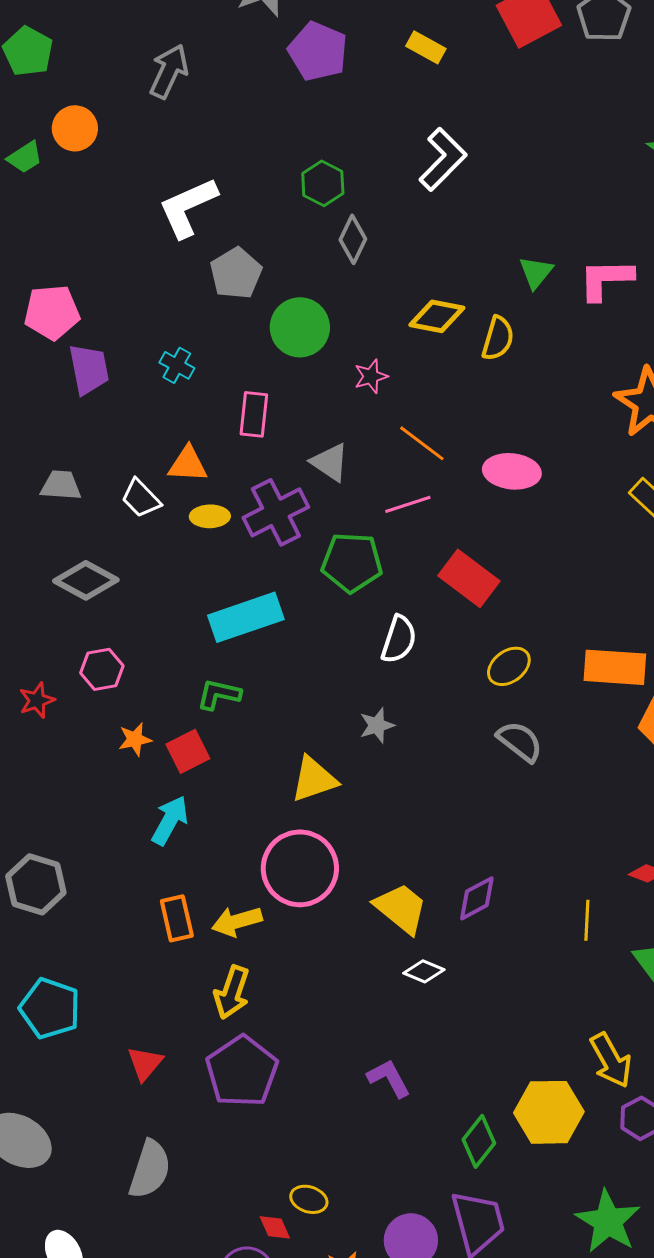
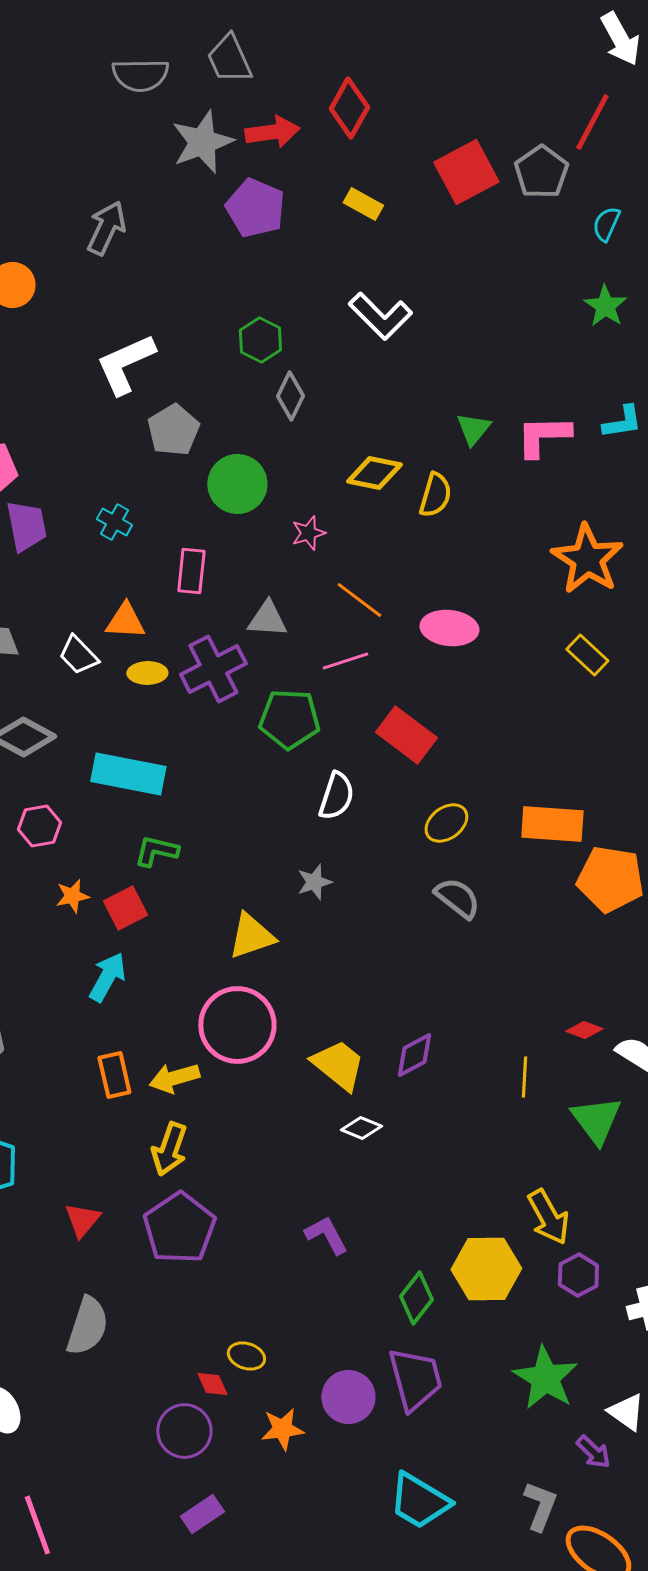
white L-shape: (443, 159) -> (380, 316), turned 90
gray triangle: (330, 462) -> (267, 619), turned -30
cyan rectangle: (246, 617) -> (128, 774), moved, turned 30

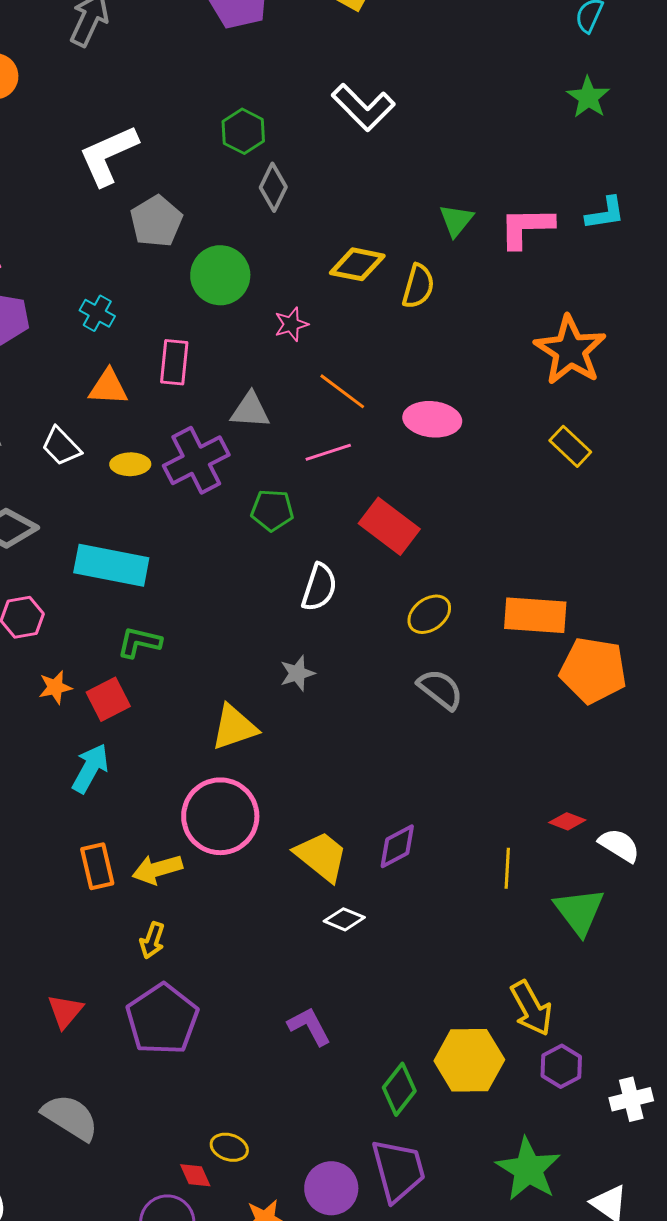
orange triangle: (125, 621) -> (108, 387), moved
green pentagon: (289, 719) -> (272, 510), size x0.7
yellow arrow: (169, 1149) -> (152, 940), size x0.7
gray semicircle: (87, 1326) -> (70, 1117), turned -76

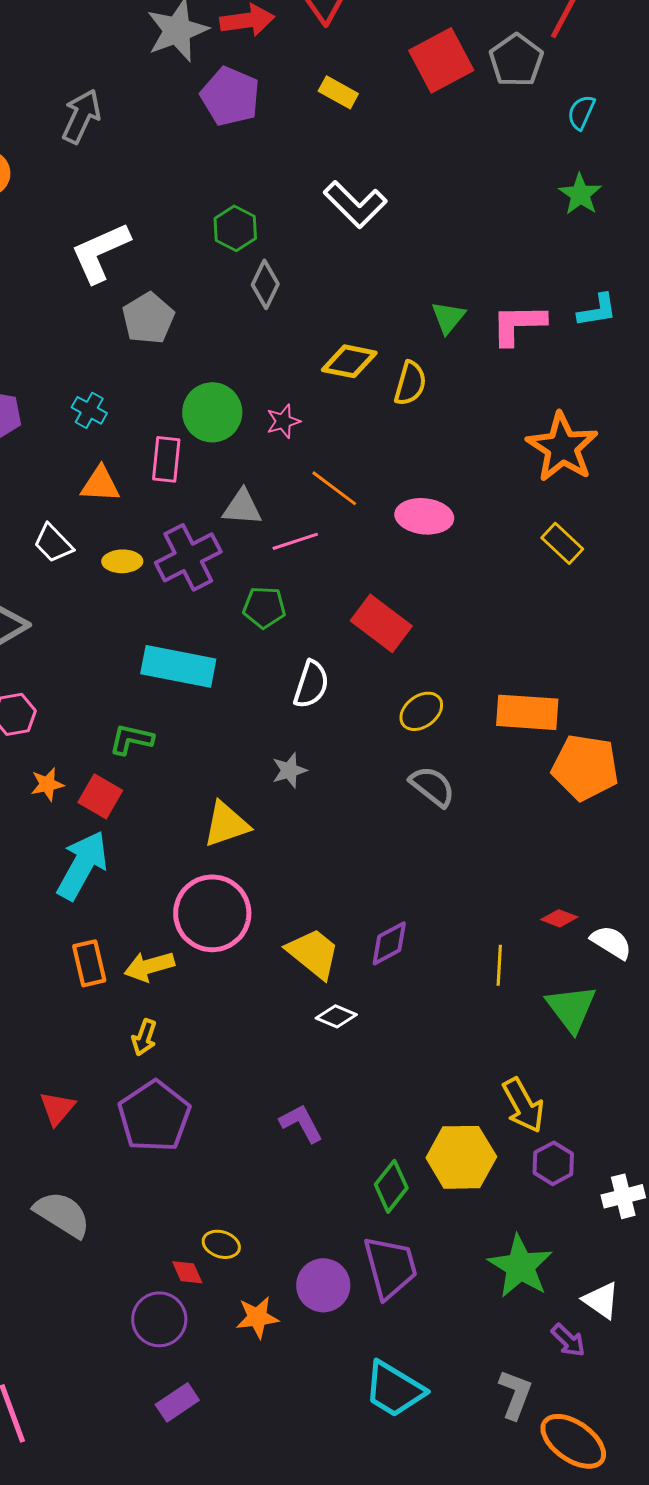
green circle: (220, 275) -> (212, 412), moved
pink line: (328, 452) -> (295, 541), moved
cyan rectangle: (111, 565) -> (178, 666), moved
red square: (108, 699) -> (100, 796), turned -33
cyan arrow: (90, 768) -> (82, 865), size x1.4

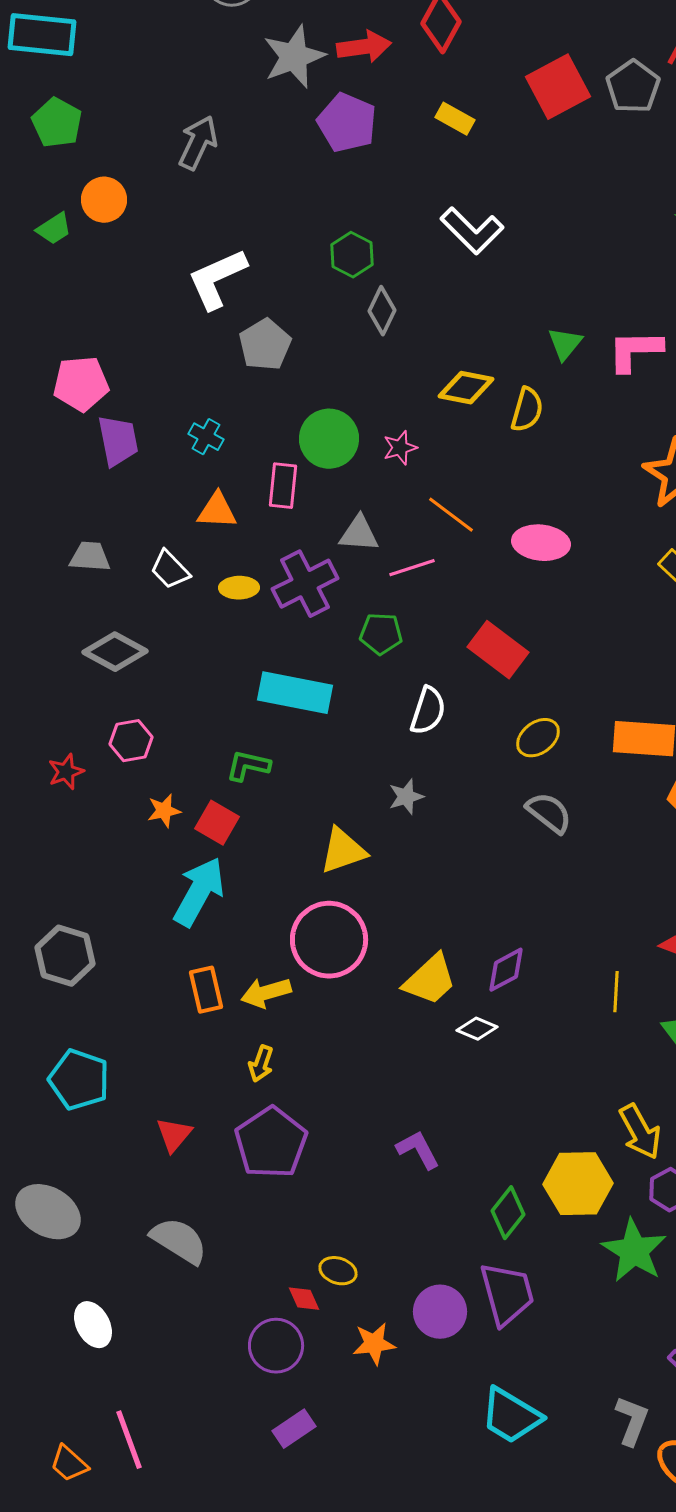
yellow trapezoid: (313, 953) -> (430, 980), turned 98
white diamond: (336, 1016) -> (477, 1029), moved
green star: (520, 1266) -> (634, 1251), moved

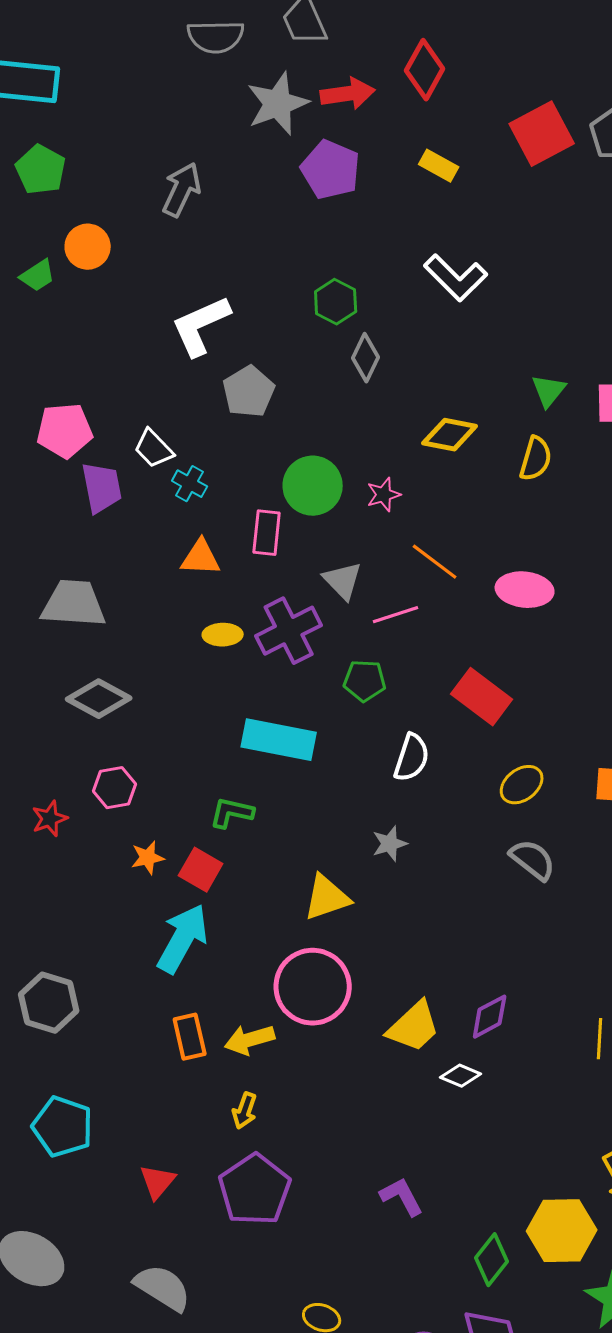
yellow semicircle: (527, 410) -> (536, 459), moved
gray triangle: (359, 534) -> (343, 581), turned 42
gray trapezoid: (90, 557) -> (74, 604), size x1.6
white trapezoid: (170, 570) -> (154, 449), moved

